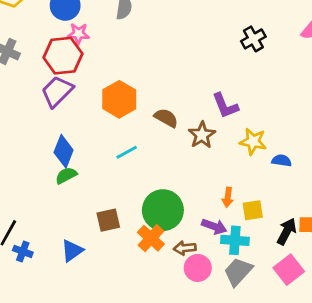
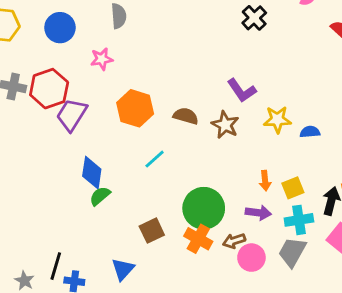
pink star: (78, 34) -> (102, 59), moved
red hexagon: (63, 56) -> (49, 89), moved
cyan cross: (235, 240) -> (299, 220), moved

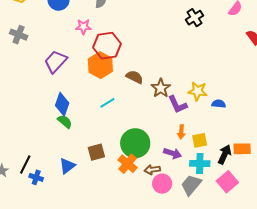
red hexagon: (49, 89) -> (107, 46), moved
purple L-shape: (242, 90) -> (177, 105), moved
green semicircle: (100, 196) -> (65, 122), turned 70
blue triangle: (123, 269) -> (67, 166), moved

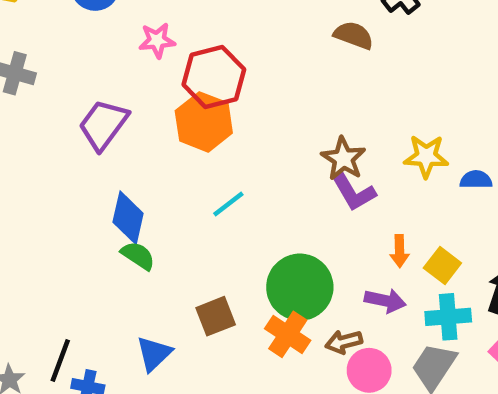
brown semicircle: (135, 77) -> (354, 35), moved
purple L-shape: (177, 105) -> (353, 192), moved
yellow square: (200, 140) -> (442, 266), turned -35

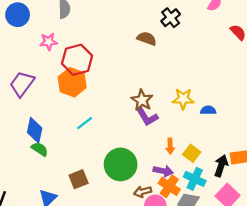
cyan cross: (448, 317) -> (195, 179), turned 30
orange cross: (288, 334) -> (169, 186), moved

